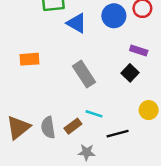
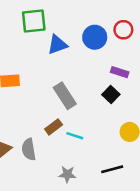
blue triangle: (77, 23) -> (57, 45), turned -50
brown rectangle: (73, 126) -> (54, 127), moved
black line: (118, 134) -> (112, 169), moved

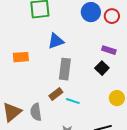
blue circle: (95, 37) -> (91, 12), moved
blue triangle: (57, 45) -> (56, 41), moved
gray rectangle: (65, 96) -> (65, 69), turned 40

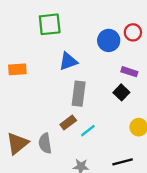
blue circle: (91, 12) -> (109, 40), moved
orange rectangle: (21, 57) -> (17, 69), moved
cyan line: (73, 101) -> (88, 131), turned -56

